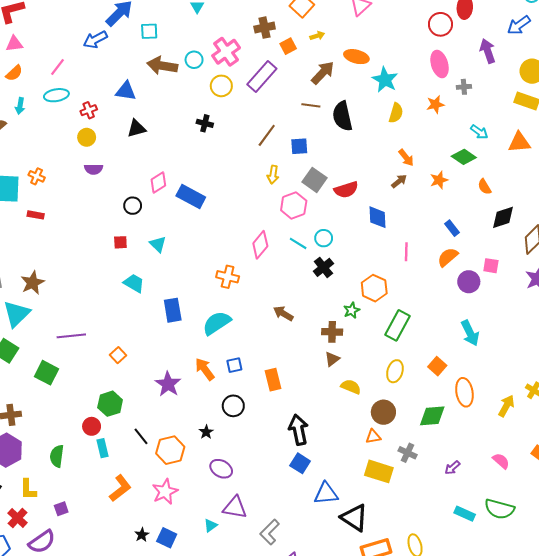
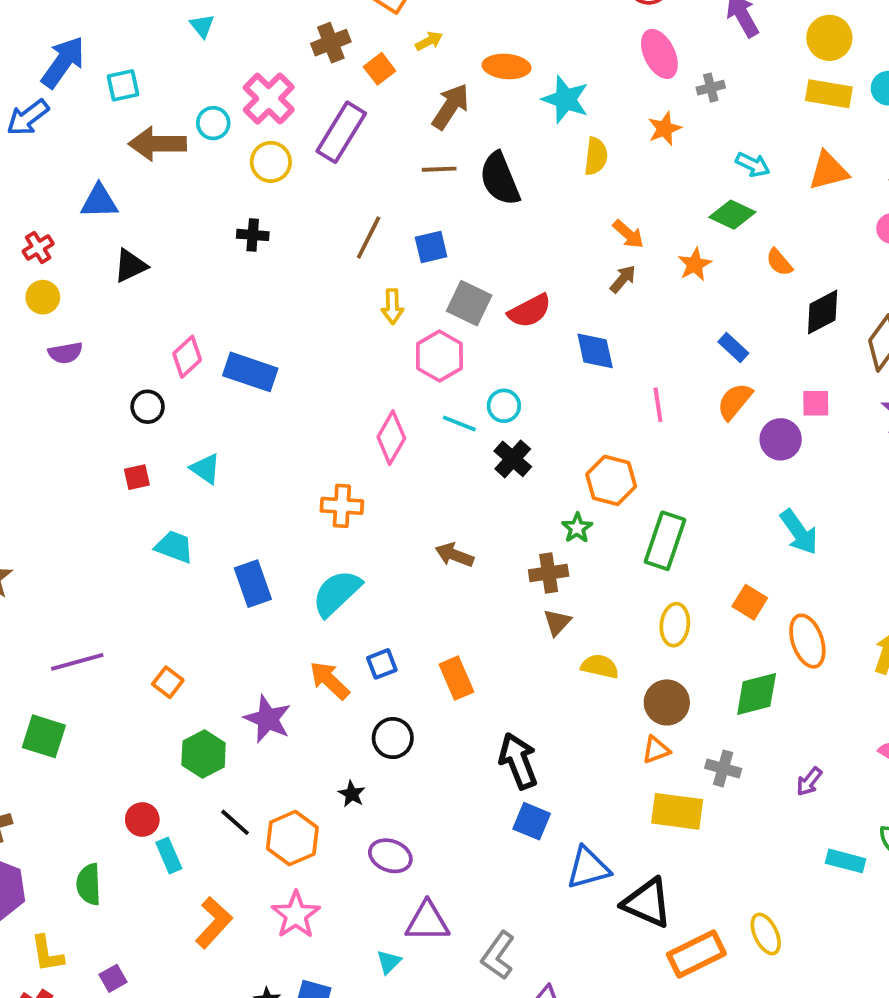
green hexagon: (110, 404) -> (204, 754), moved

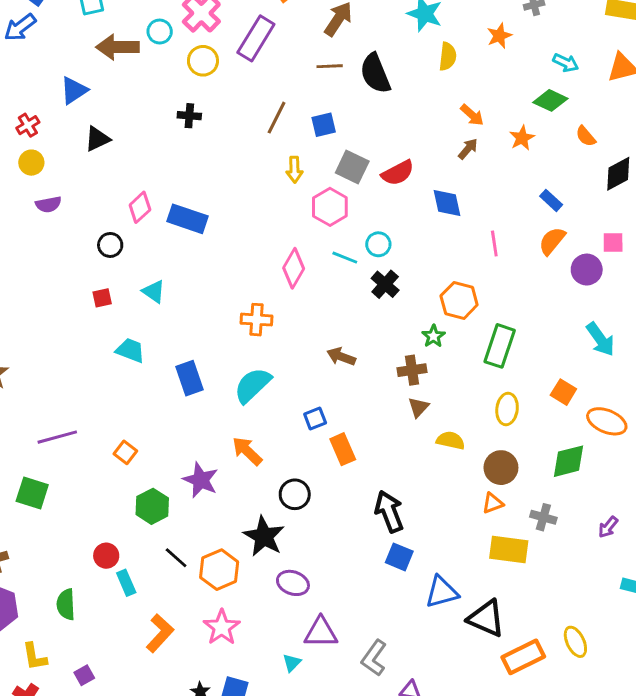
blue triangle: (99, 201) -> (74, 90), turned -32
orange ellipse: (807, 641) -> (607, 421), turned -48
blue square: (382, 664) -> (315, 418), moved
black star: (352, 794) -> (264, 536), size x2.0

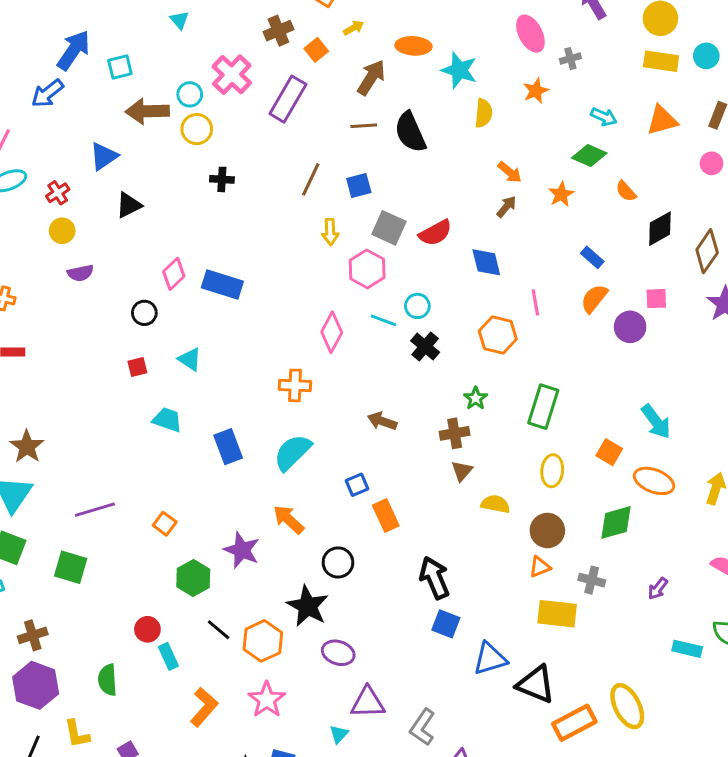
yellow circle: (203, 61) -> (197, 129), moved
orange hexagon: (459, 300) -> (498, 335), moved
cyan arrow: (600, 339) -> (656, 422), moved
yellow ellipse: (575, 642) -> (627, 706), size x1.4

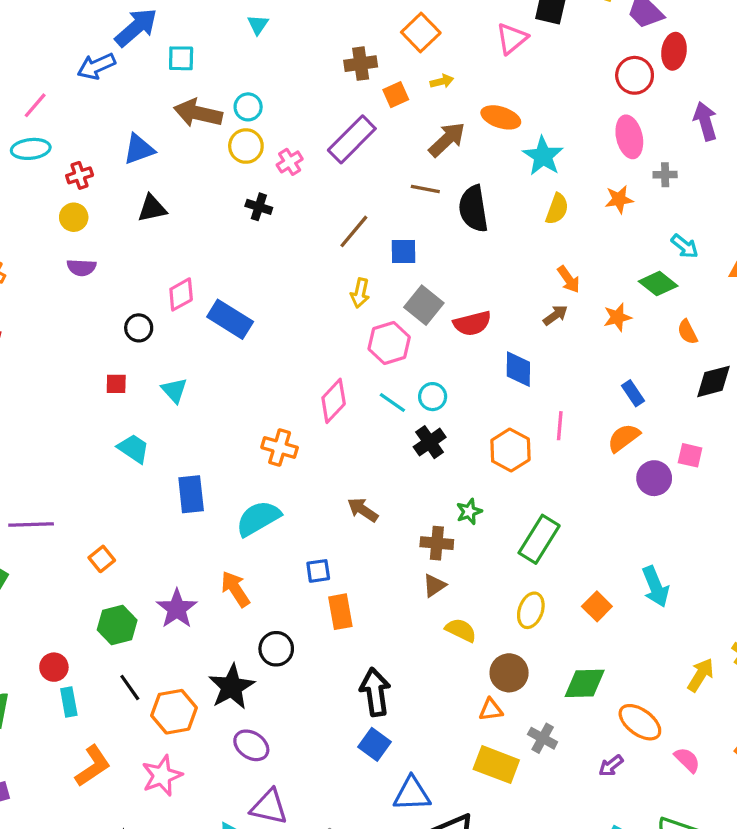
pink cross: (232, 75) -> (290, 162), moved, size x0.6
orange ellipse: (654, 481) -> (640, 722), moved

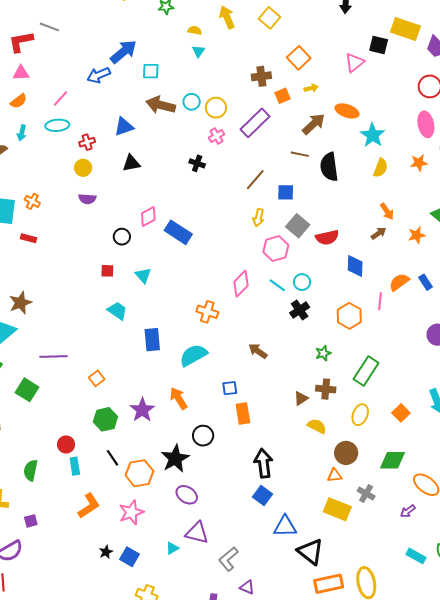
yellow circle: (246, 146) -> (216, 108), moved
orange semicircle: (624, 438) -> (399, 282), moved
brown cross: (437, 543) -> (326, 389), moved

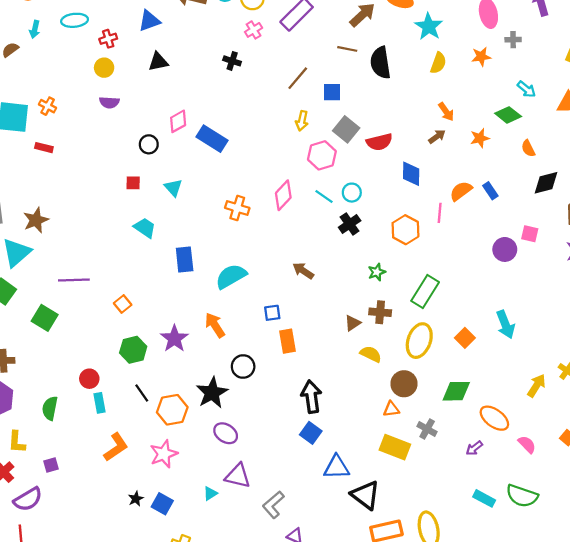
orange cross: (207, 312) -> (237, 208), moved
yellow ellipse: (360, 415) -> (419, 341), size x1.4

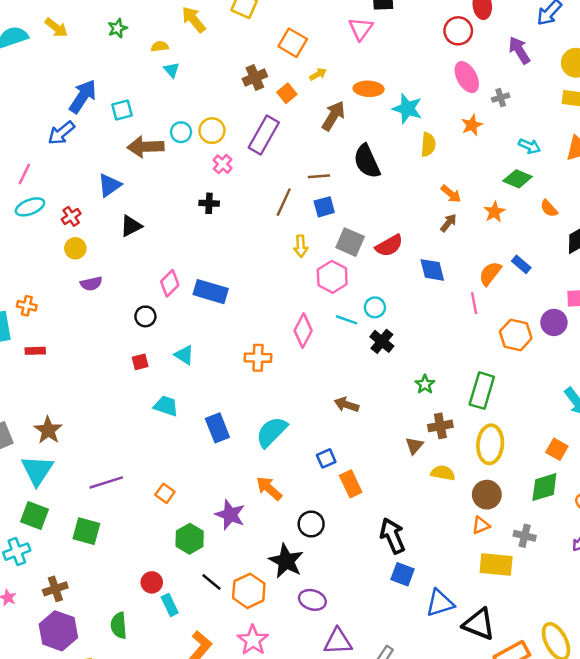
brown line: (347, 49) -> (319, 176), moved
orange hexagon: (405, 230) -> (516, 335), moved
orange square: (465, 338) -> (557, 449), moved

